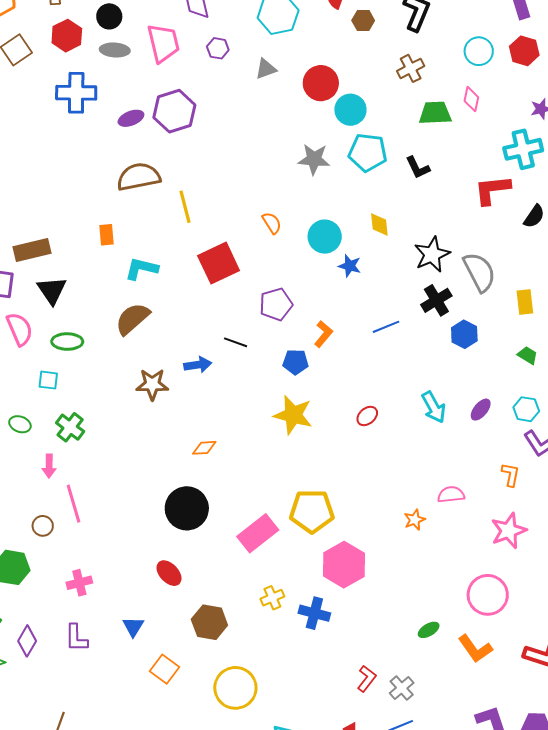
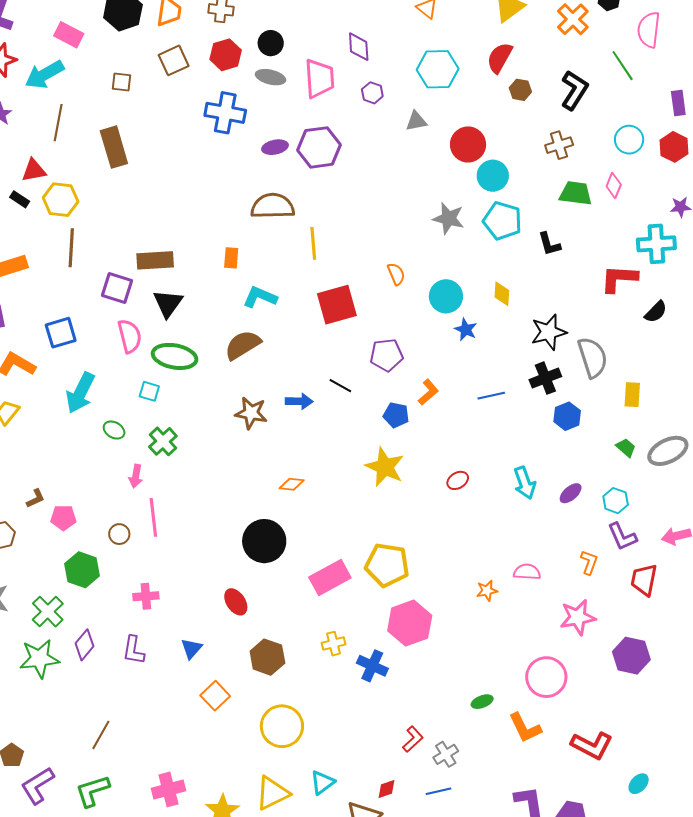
green ellipse: (67, 342) -> (175, 356), size x1.4

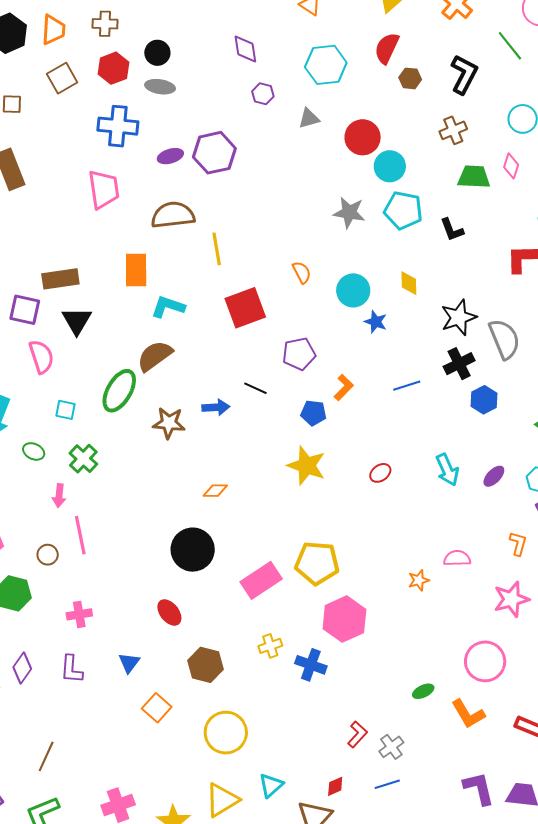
pink trapezoid: (319, 78) -> (104, 189), moved
orange rectangle: (231, 258) -> (136, 270), size x1.6
green ellipse: (175, 356) -> (119, 391), moved, turned -66

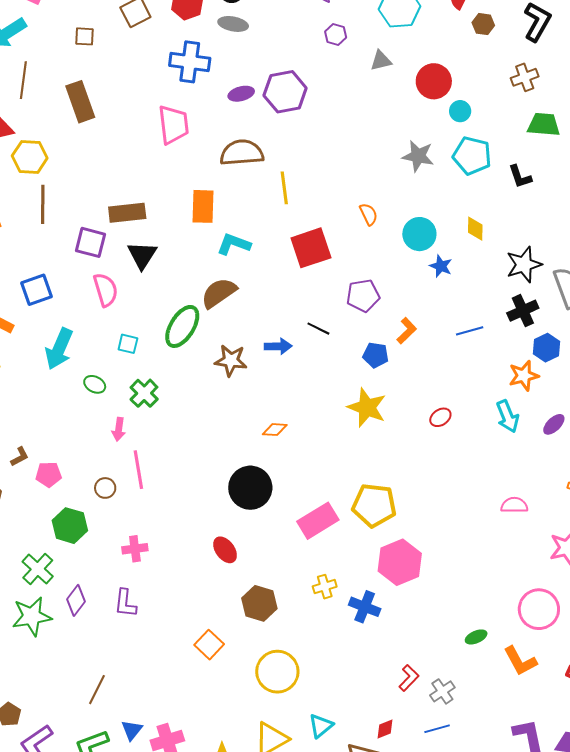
cyan circle: (390, 166) -> (460, 111), size x0.7
orange star: (419, 580) -> (524, 376), moved, size x1.4
blue triangle: (129, 663) -> (132, 730), moved

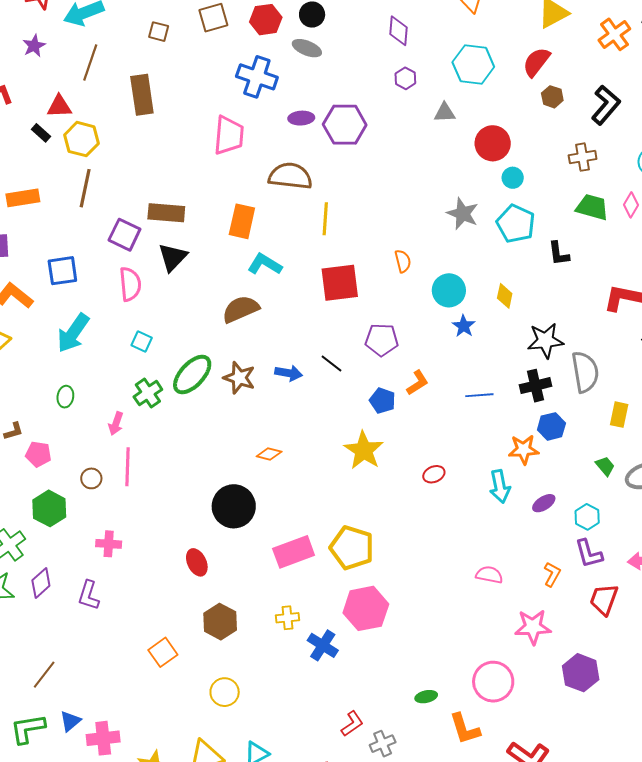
green ellipse: (182, 326) -> (192, 375), moved
green ellipse: (95, 384) -> (65, 397), moved, turned 60
yellow circle: (277, 672) -> (225, 692), size x0.7

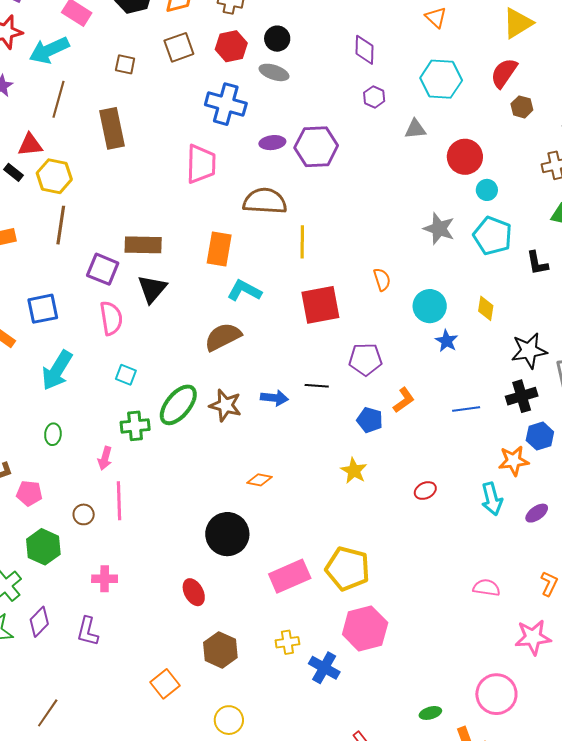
black line: (331, 363) -> (317, 386), turned -30
green cross: (148, 393) -> (135, 426), turned 32
yellow star: (364, 450) -> (354, 471), size x0.7

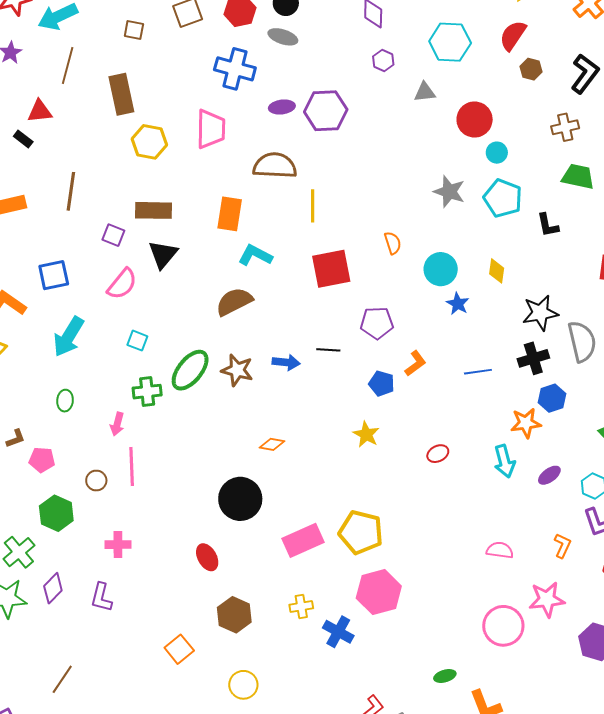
yellow hexagon: (54, 176) -> (149, 142), moved
purple square: (103, 269) -> (113, 235), size x0.7
pink semicircle: (111, 318) -> (122, 284), turned 48
pink circle: (496, 694) -> (503, 626), moved

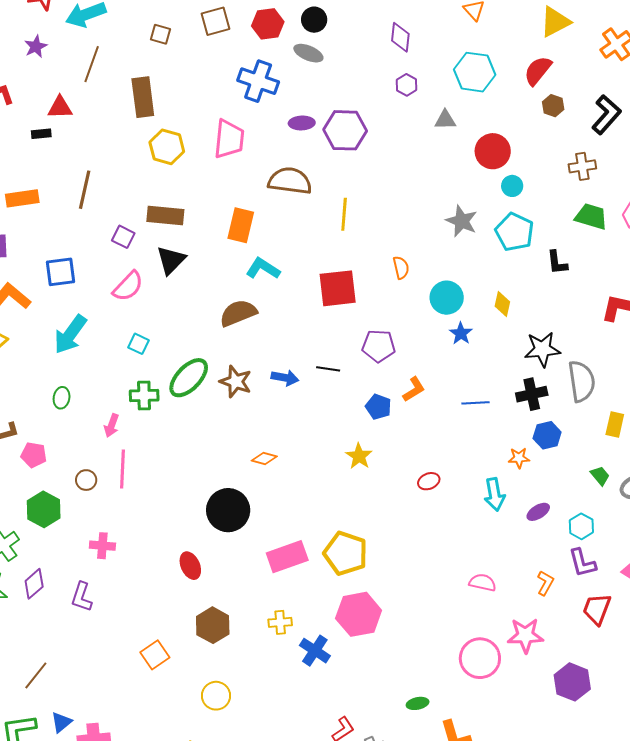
black rectangle: (23, 139) -> (41, 134), turned -48
yellow line: (313, 206) -> (344, 214), moved
orange star: (526, 423) -> (519, 458), size x0.7

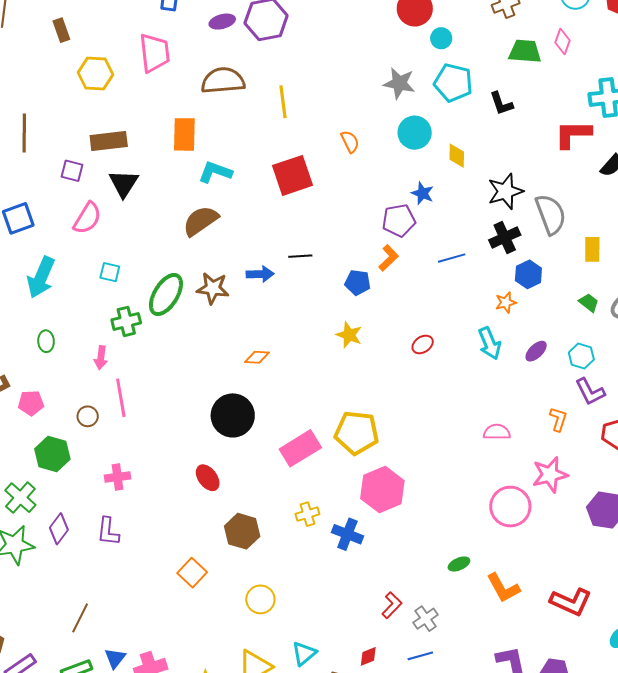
brown rectangle: (143, 97) -> (61, 30), size x0.6
cyan circle: (447, 298) -> (415, 133), moved
purple pentagon: (379, 346) -> (399, 220), moved

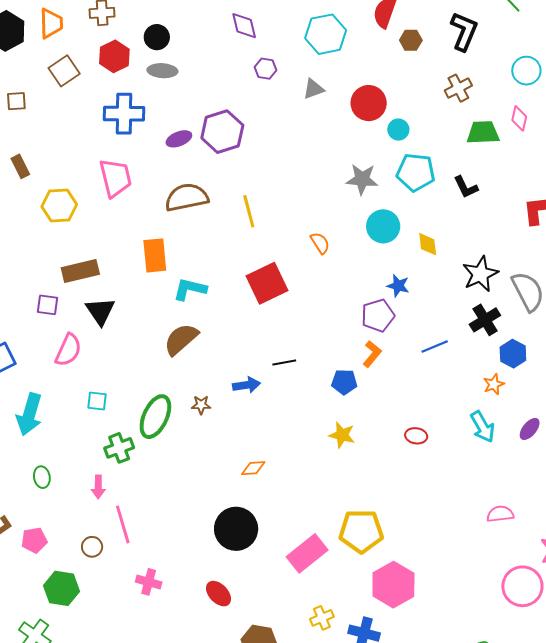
brown star: (213, 288) -> (201, 405), size x0.6
red ellipse: (423, 344) -> (416, 436), turned 50
pink cross: (118, 477) -> (149, 582), moved, turned 30

